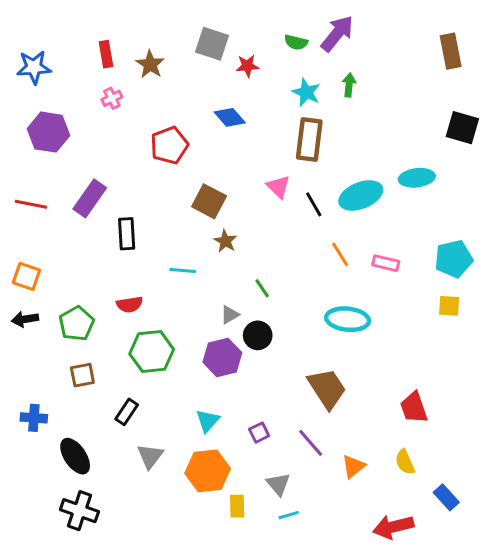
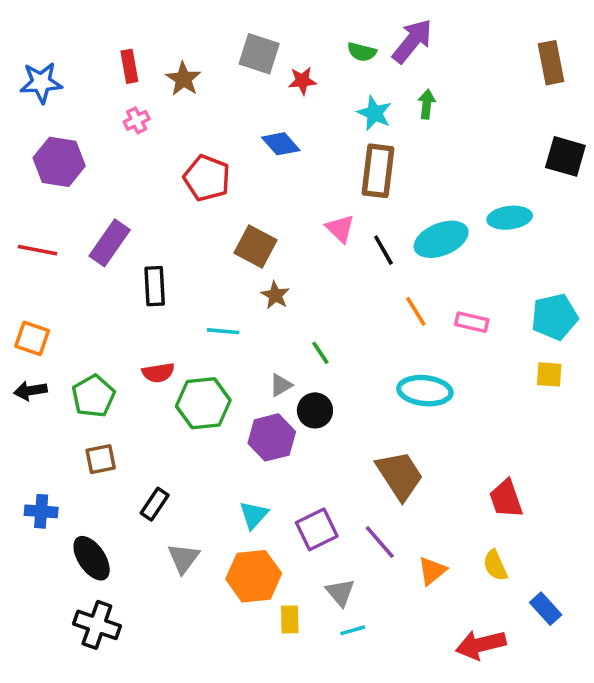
red pentagon: (169, 145) -> (207, 178), turned -30
green hexagon: (152, 352) -> (203, 403), moved
purple square: (259, 433) -> (317, 529), size x1.6

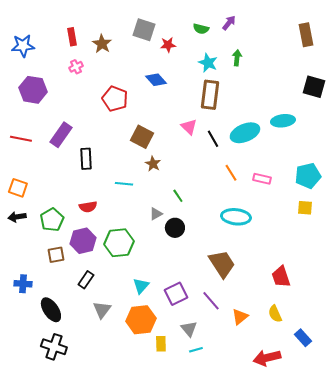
purple arrow: (412, 41) -> (229, 23), size x0.6
green hexagon: (203, 403) -> (119, 243), moved
purple hexagon: (272, 437) -> (83, 241), moved

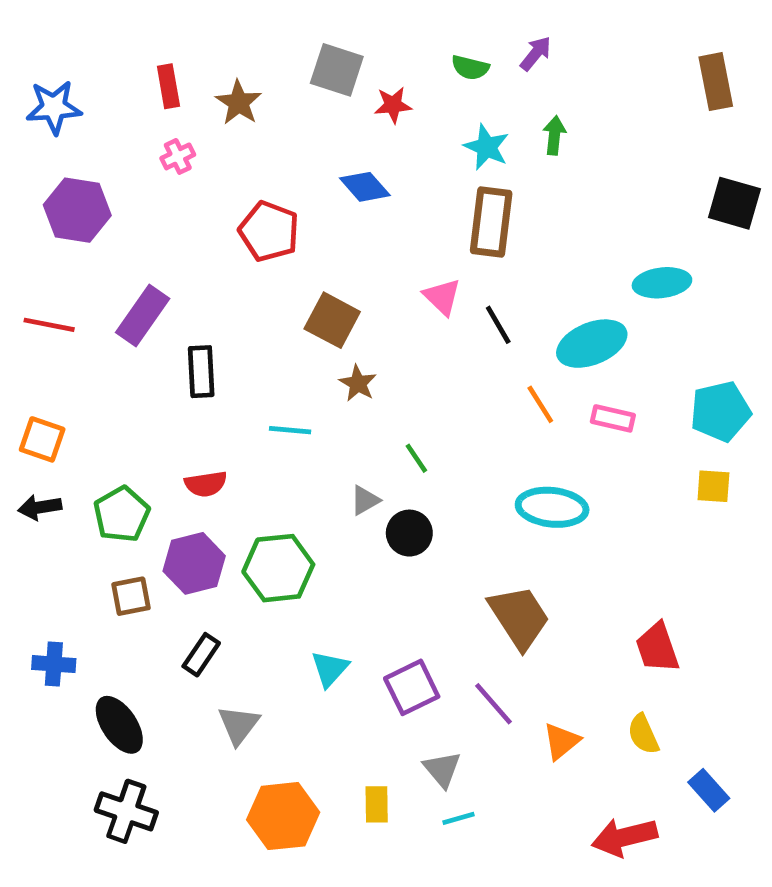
cyan ellipse: (245, 133) -> (592, 344), moved
orange hexagon: (141, 320) -> (283, 816), moved

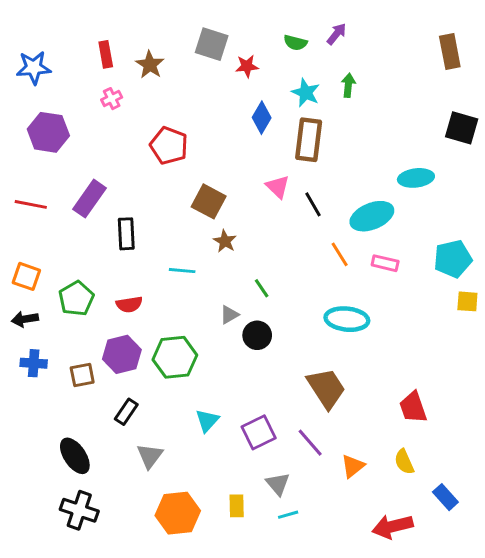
blue diamond: (365, 187) -> (262, 118), moved, turned 72
yellow square: (713, 486) -> (467, 301), moved
green pentagon: (122, 514) -> (76, 299), moved
blue cross: (54, 664) -> (34, 363), moved

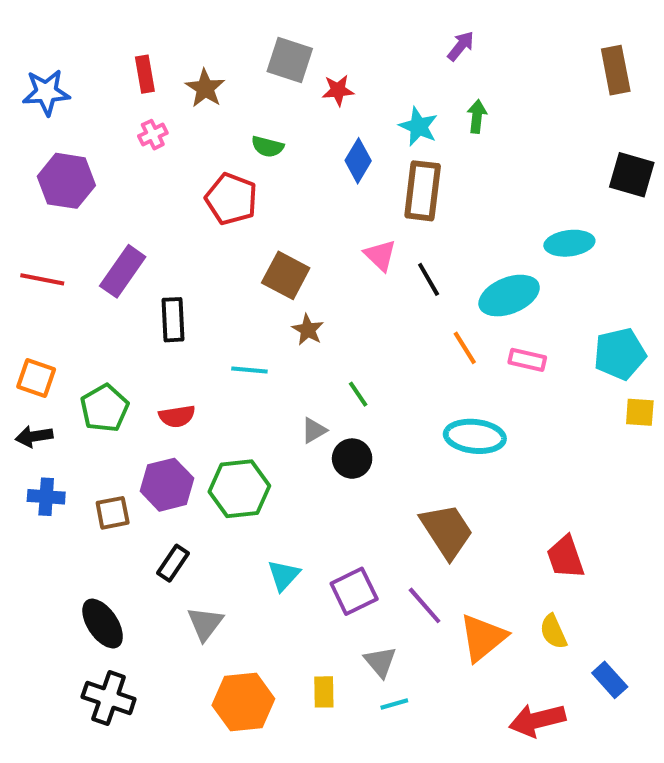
green semicircle: (295, 43) -> (268, 147), moved
orange triangle: (353, 466) -> (483, 638), size x1.5

